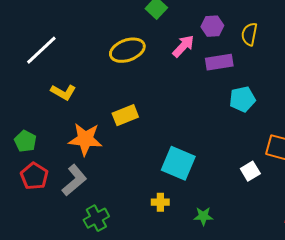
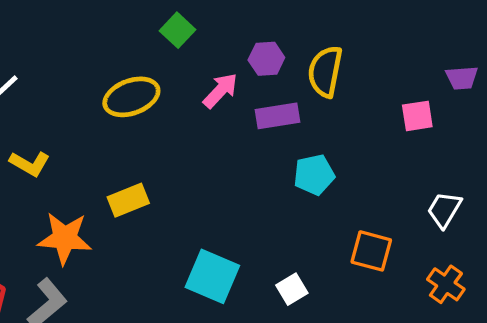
yellow semicircle: (249, 34) -> (325, 71), size x1.4
white square: (250, 171) -> (292, 289), moved

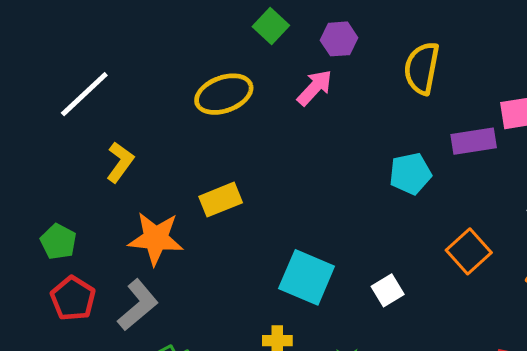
purple hexagon: (266, 59) -> (339, 39), moved
purple rectangle: (278, 116) -> (474, 141), moved
yellow L-shape: (30, 164) -> (120, 162), turned -84
orange square: (371, 251) -> (469, 251), turned 33

